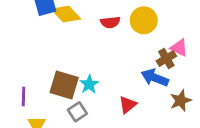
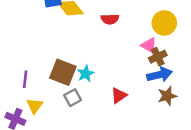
yellow circle: (144, 20) -> (164, 23), moved
pink triangle: (179, 48) -> (149, 45), moved
blue arrow: (155, 78) -> (159, 75), moved, turned 140

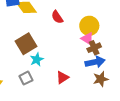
red semicircle: (110, 19) -> (57, 17), turned 56
yellow circle: (164, 23) -> (89, 26), moved
brown square: (63, 72) -> (26, 44), moved, turned 35

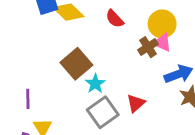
brown cross: (94, 48) -> (148, 47), moved
gray square: (26, 78) -> (103, 112), moved, size x1.5

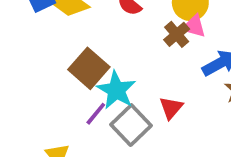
cyan star: (95, 84) -> (116, 90), size x1.5
purple line: (28, 99) -> (96, 114), moved, turned 48

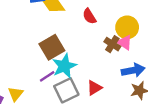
brown cross: (177, 34) -> (112, 44), turned -35

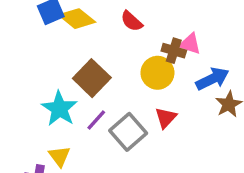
yellow circle: (127, 27) -> (157, 73), moved
cyan star: (64, 66) -> (59, 109), moved

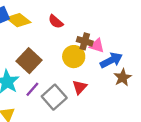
pink triangle: (190, 44) -> (97, 46), moved

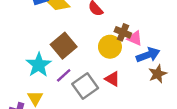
red triangle: (80, 87) -> (112, 79), turned -49

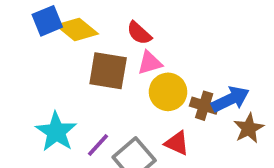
brown cross: (123, 32) -> (204, 106), moved
pink triangle: (135, 38) -> (150, 63), moved, turned -35
brown square: (64, 46) -> (108, 71), moved, turned -35

